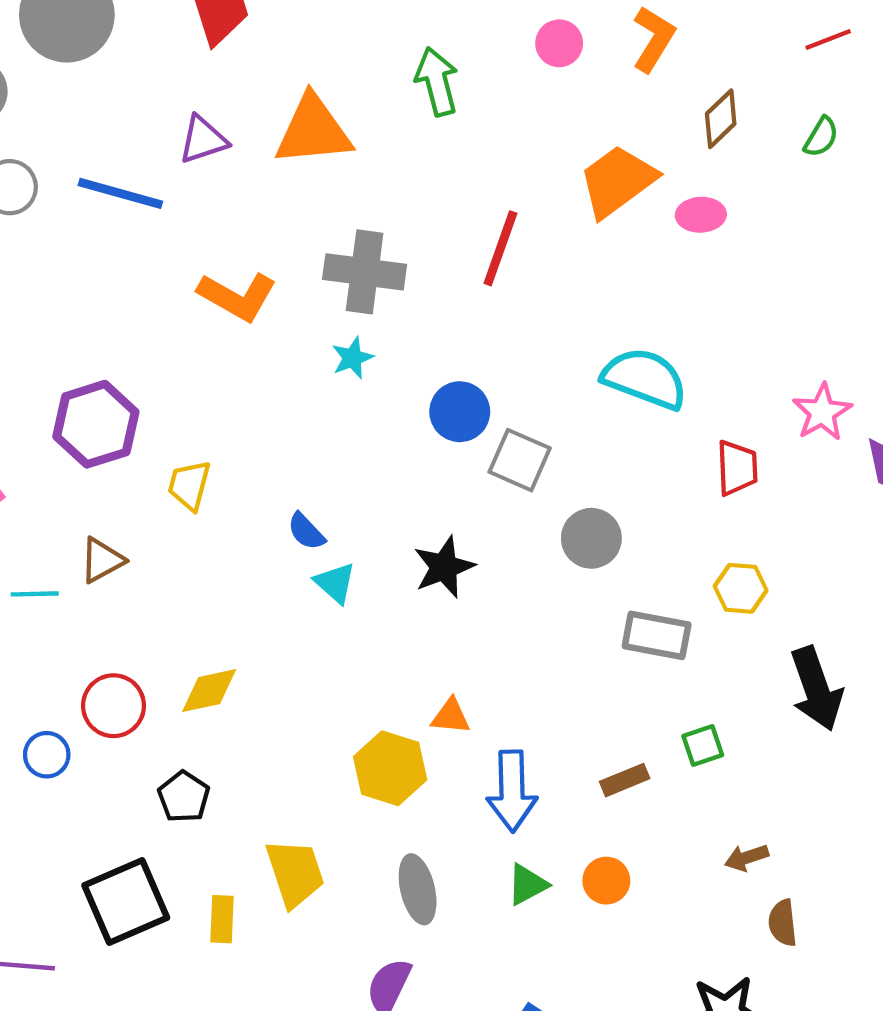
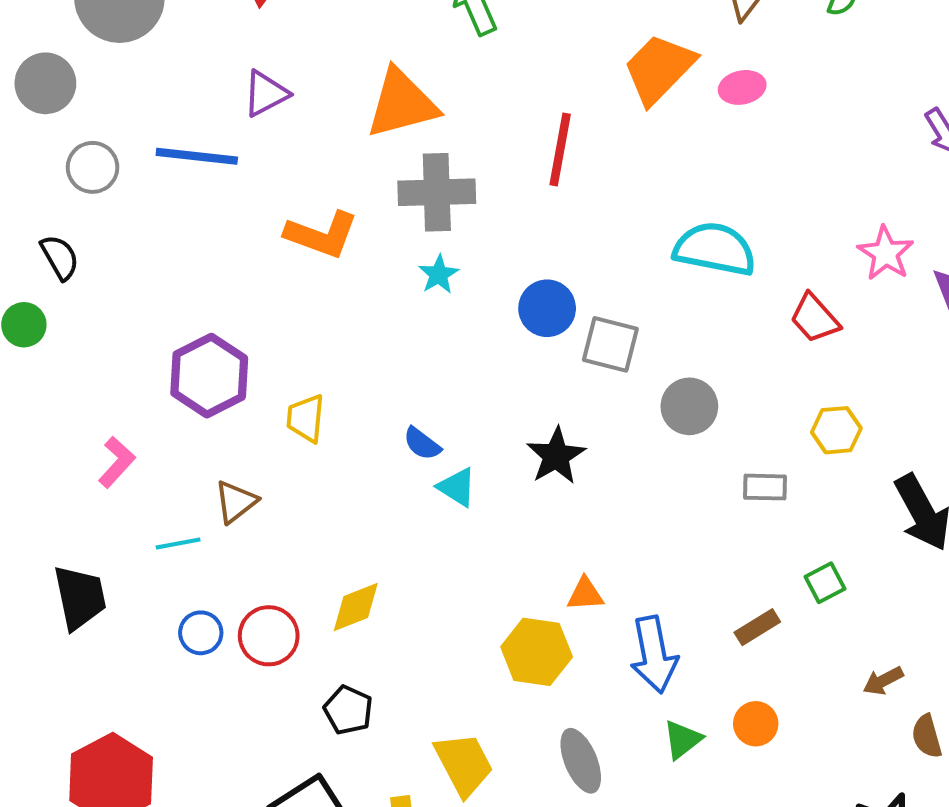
orange triangle: (313, 131) -> (402, 103), moved
red trapezoid: (737, 468) -> (815, 318), turned 150
gray rectangle: (657, 635) -> (765, 487), size x0.7
blue circle: (47, 755) -> (201, 633), moved

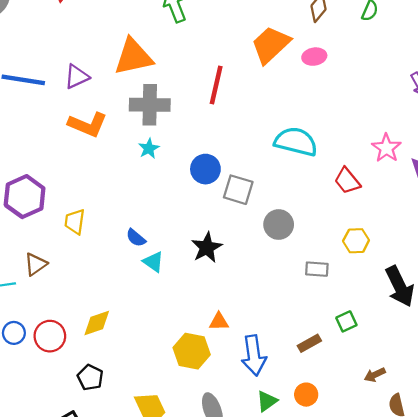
purple triangle: (266, 93) -> (77, 77), moved

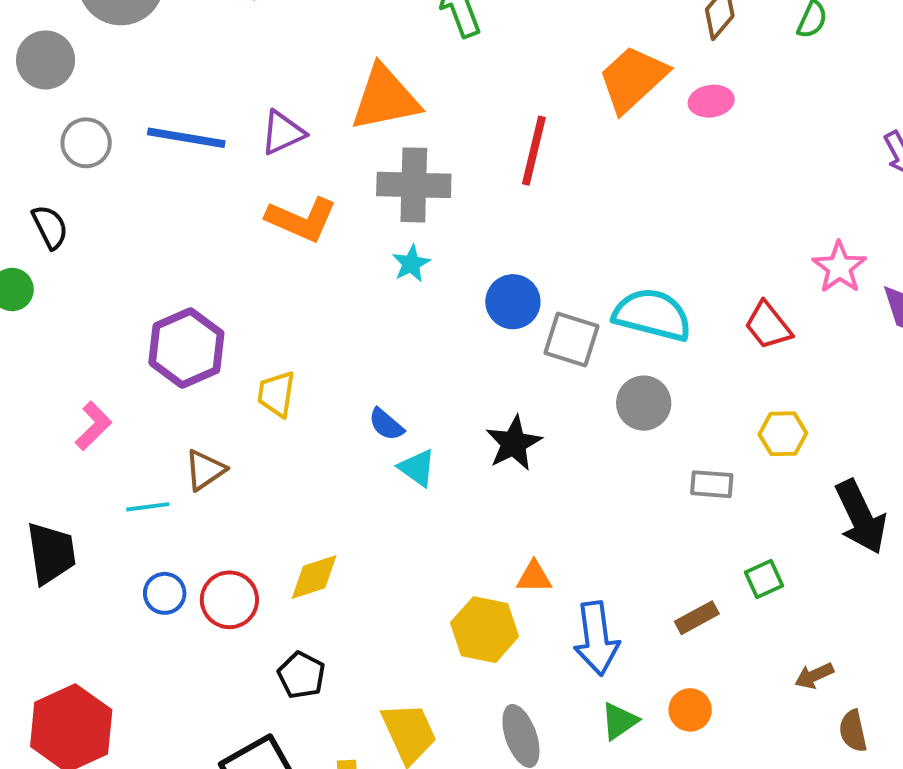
cyan semicircle: (296, 142) -> (652, 315), moved

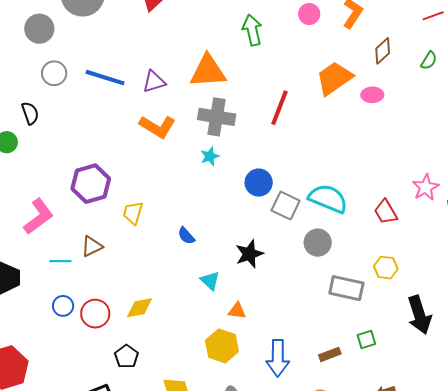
pink L-shape: (93, 426) -> (39, 216), size x1.5
cyan triangle: (417, 468) -> (210, 281), moved
gray rectangle: (712, 484) -> (346, 288), size x1.6
orange triangle: (534, 577) -> (237, 311), moved

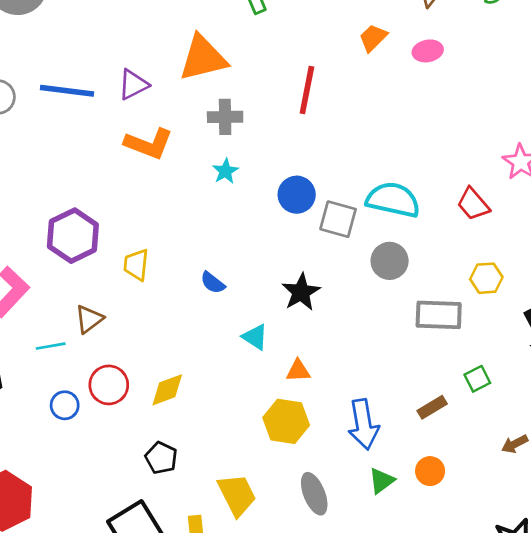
orange trapezoid: (334, 78) -> (373, 38), size x0.6
gray cross: (217, 117) -> (225, 117), size x0.7
red circle: (95, 314) -> (109, 385), moved

